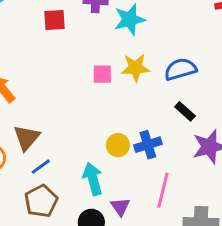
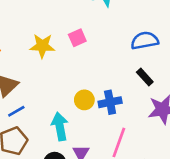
yellow star: (135, 68) -> (42, 46), moved
pink square: (102, 74) -> (77, 38), turned -30

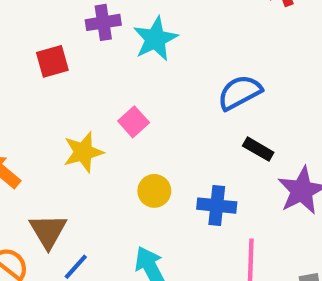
yellow circle: (84, 100) -> (154, 191), moved
blue cross: (110, 102) -> (217, 206), turned 35

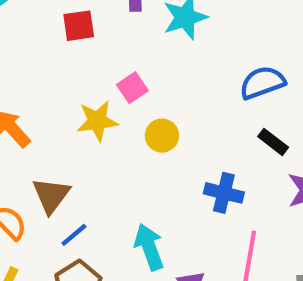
pink square: (134, 122) -> (132, 88), moved
yellow circle: (154, 191) -> (162, 136), moved

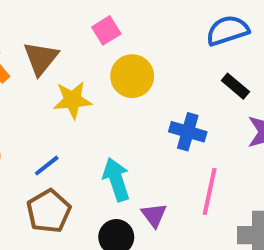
yellow star: (97, 121) -> (73, 100), moved
yellow circle: (162, 136) -> (132, 76), size x1.4
brown triangle: (51, 195) -> (41, 58), moved

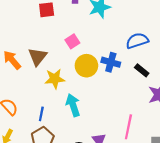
blue cross: (188, 132) -> (111, 62), moved
blue line: (47, 166) -> (41, 114), turned -40
cyan arrow: (116, 179) -> (73, 105), moved

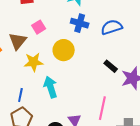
pink square: (72, 41) -> (39, 27), moved
blue cross: (111, 62) -> (80, 23), moved
black rectangle: (142, 70) -> (111, 66), moved

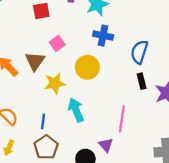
blue semicircle: (112, 27) -> (139, 52), moved, turned -50
black rectangle: (111, 66) -> (142, 81), turned 40
pink line: (102, 108) -> (122, 119), moved

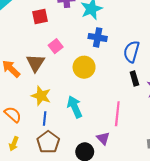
yellow star: (55, 83) -> (41, 96), moved, turned 30

